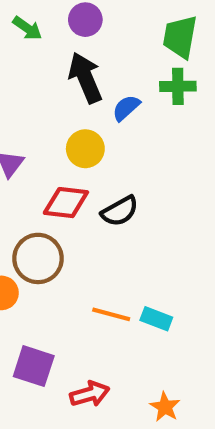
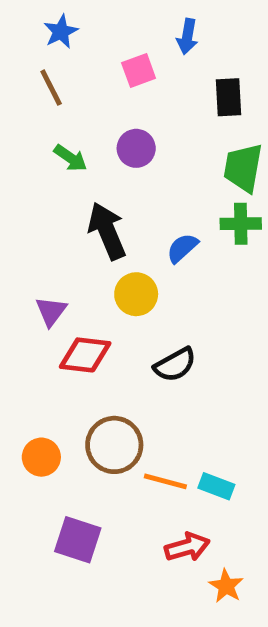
black arrow: (85, 78) -> (107, 231), moved
red diamond: (66, 203) -> (85, 355), moved
brown circle: (38, 258) -> (114, 445), moved
red arrow: (90, 394) -> (187, 547), moved

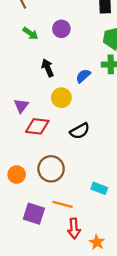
black arrow: (107, 231) -> (48, 68), size x0.7
orange line: (165, 481) -> (63, 204), moved
red arrow: (187, 547) -> (74, 228), moved, turned 102
orange star: (226, 586) -> (97, 242), moved

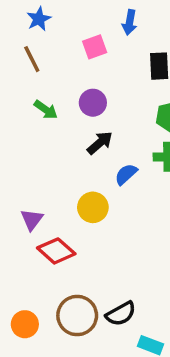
black arrow: (48, 68) -> (100, 143), moved, turned 72
red diamond: (37, 126) -> (56, 251), turned 35
black semicircle: (80, 131) -> (121, 314), moved

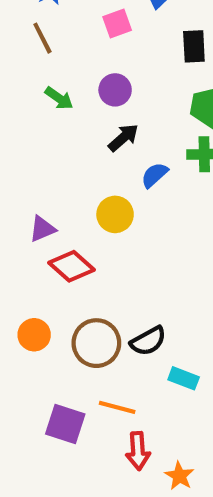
purple triangle: (32, 220) -> (42, 229), turned 30
orange circle: (25, 324) -> (34, 335), moved

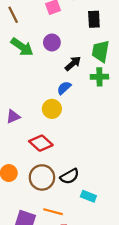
green arrow: (59, 98) -> (22, 47), size x1.5
black arrow: (123, 138) -> (73, 63), moved
blue semicircle: (154, 175) -> (64, 88), moved
red diamond: (71, 266) -> (41, 143), moved

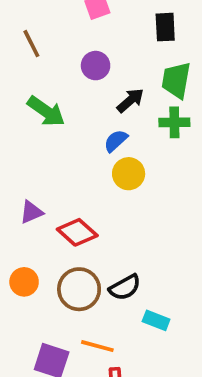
brown line: (13, 15) -> (31, 44), moved
green arrow: (22, 47) -> (46, 111), moved
yellow circle: (52, 109) -> (129, 174), moved
purple triangle: (13, 117) -> (31, 212), moved

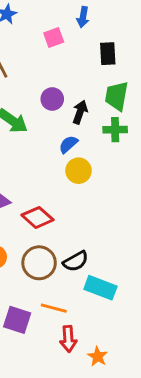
purple circle: (96, 66) -> (52, 99), moved
black arrow: (130, 100) -> (80, 112), turned -30
cyan rectangle: (156, 320) -> (100, 288), size x1.5

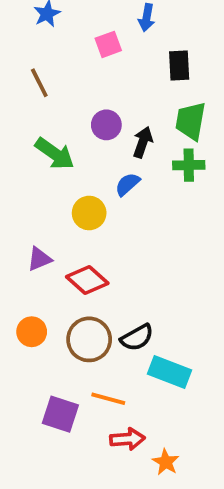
yellow circle: (79, 171) -> (89, 213), moved
red arrow: (68, 339) -> (127, 439), turned -90

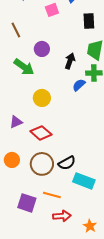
purple circle: (106, 125) -> (42, 49), moved
blue semicircle: (127, 184) -> (79, 85), moved
orange star: (166, 462) -> (90, 226), moved

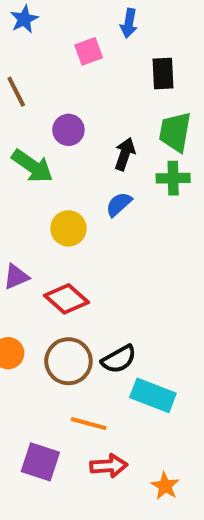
blue semicircle: (79, 85) -> (119, 204), moved
purple square: (27, 203) -> (40, 462), moved

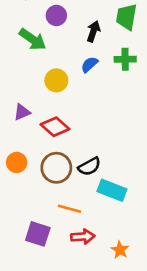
green cross: (173, 178) -> (125, 59), moved

